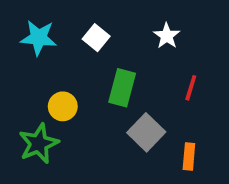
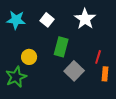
white star: (167, 36) -> (85, 19), size x1.5
red line: (191, 88) -> (98, 57), moved
orange rectangle: (189, 156) -> (105, 74), moved

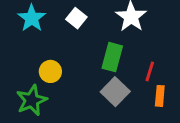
cyan star: (16, 20) -> (32, 18), turned 30
green rectangle: (61, 47) -> (112, 57), moved

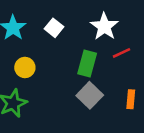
yellow circle: (50, 71) -> (25, 67), moved
red line: (150, 71) -> (122, 53), moved, turned 48

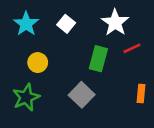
gray square: (90, 95) -> (82, 95), moved

